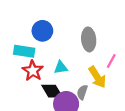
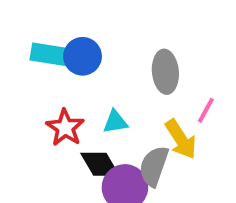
cyan rectangle: (24, 51) -> (50, 54), moved
gray semicircle: (82, 92) -> (154, 166), size x1.5

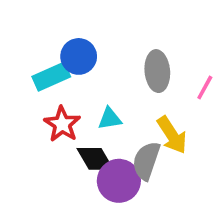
cyan rectangle: (50, 54) -> (51, 77), moved, turned -33
pink line: (206, 110) -> (205, 88), moved

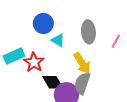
cyan rectangle: (51, 77) -> (14, 56), moved
cyan triangle: (110, 119) -> (58, 40), moved, turned 40
yellow arrow: (172, 135) -> (82, 63), moved

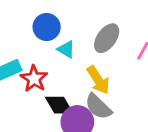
gray ellipse: (88, 32) -> (107, 38), turned 40
gray semicircle: (82, 83) -> (98, 107), turned -65

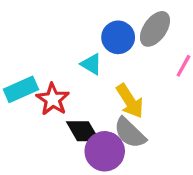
blue circle: (47, 27) -> (118, 37), moved
gray ellipse: (107, 38) -> (155, 29), moved

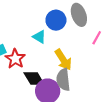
gray ellipse: (155, 29) -> (79, 15), turned -55
gray semicircle: (130, 133) -> (63, 80), turned 40

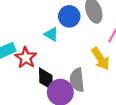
yellow arrow: (63, 60) -> (100, 59), moved
black diamond: (34, 79) -> (46, 79), turned 30

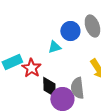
cyan triangle: (51, 34) -> (54, 47), turned -48

